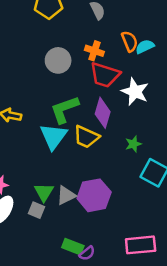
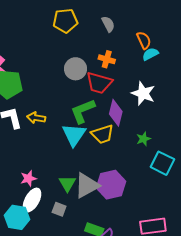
orange semicircle: (130, 41) -> (144, 40), moved
red trapezoid: (105, 75) -> (99, 83), moved
yellow trapezoid: (86, 137) -> (102, 134), turned -40
gray triangle: (66, 195) -> (87, 186), size x1.5
gray square: (36, 210) -> (59, 209), moved

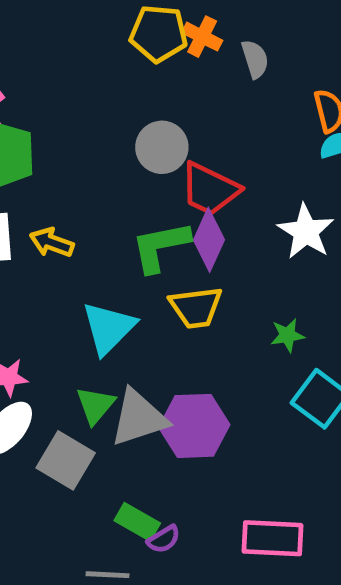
orange cross: (107, 59) -> (202, 37), moved
purple diamond: (116, 113) -> (209, 240), moved
cyan triangle: (74, 135) -> (109, 328), moved
gray square: (59, 209) -> (66, 460), size x1.6

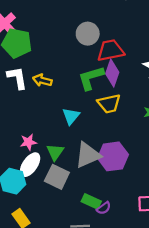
red trapezoid: (210, 189) -> (111, 50), turned 148
cyan triangle: (109, 328) -> (71, 116), size x0.7
green triangle: (95, 405) -> (55, 152), moved

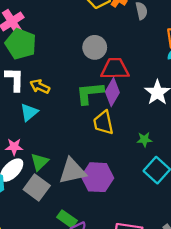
yellow trapezoid: (109, 104) -> (103, 123), turned 80
cyan triangle: (71, 116) -> (29, 112), moved

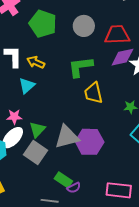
green pentagon: (21, 44) -> (43, 24), moved
red trapezoid: (115, 69) -> (117, 35), moved
purple diamond: (112, 92) -> (122, 57), moved, turned 50

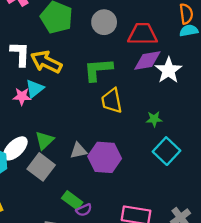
yellow arrow: (36, 62) -> (46, 62), size x1.5
pink star: (14, 117) -> (22, 96), moved
gray triangle: (67, 137) -> (78, 151), size x0.6

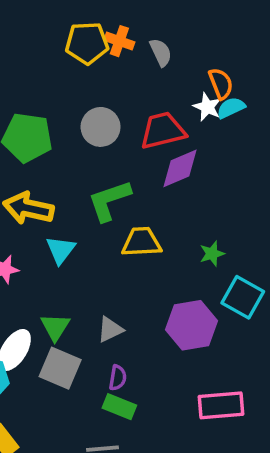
white star: (168, 70) -> (207, 107), moved, size x0.7
cyan triangle: (35, 89) -> (61, 250), moved
yellow trapezoid: (112, 101) -> (142, 242), turned 112
purple hexagon: (105, 157) -> (191, 325), moved
purple semicircle: (84, 210) -> (118, 378), moved, turned -42

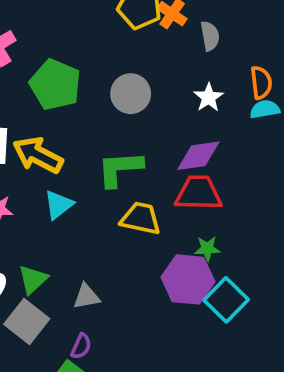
white star: (207, 107) -> (209, 97), moved
red trapezoid: (163, 130) -> (199, 193), moved
purple hexagon: (191, 325) -> (188, 279), moved

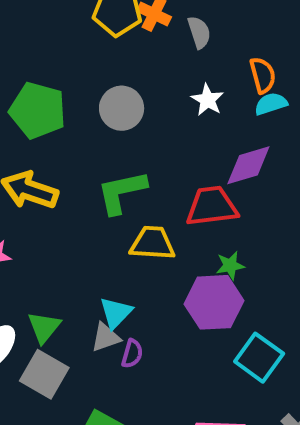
purple diamond: (198, 156) -> (248, 165), moved
cyan triangle: (59, 205) -> (116, 313), moved
cyan square: (226, 300) -> (259, 358), moved
purple semicircle: (81, 346) -> (132, 354), moved

